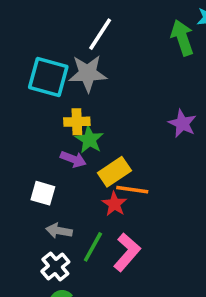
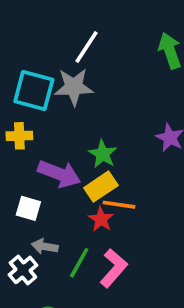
yellow cross: (77, 122) -> (19, 136), moved
green star: (89, 140) -> (103, 154), moved
purple arrow: (73, 159) -> (59, 174), size x1.6
white cross: (55, 267) -> (23, 270), moved

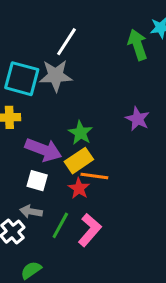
white square: (28, 208) -> (37, 181), moved

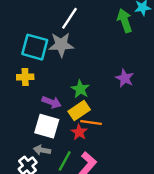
purple arrow: (43, 150) -> (52, 102), size x0.7
white square: (37, 181) -> (47, 126), size x1.5

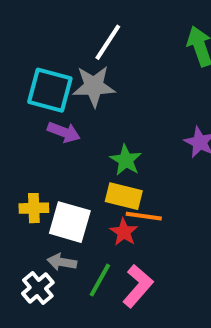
yellow cross: (25, 77) -> (34, 208), moved
purple arrow: (52, 102) -> (64, 132), moved
yellow rectangle: (79, 111) -> (124, 196), turned 48

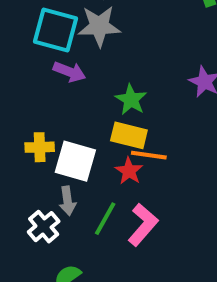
gray arrow: (62, 262) -> (67, 201), turned -108

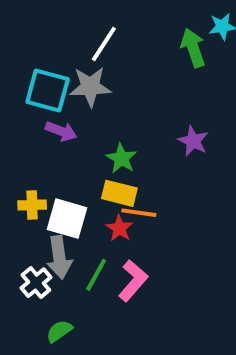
gray arrow: (67, 201) -> (59, 257), size x1.5

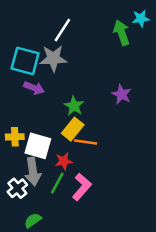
yellow rectangle: (119, 193) -> (73, 129), turned -65
red star: (119, 228) -> (64, 161), moved, turned 30

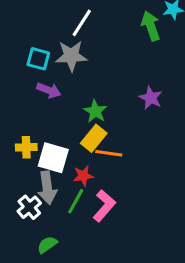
cyan square: (25, 61) -> (38, 59), size x0.7

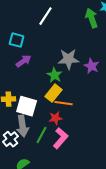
gray star: (71, 56) -> (69, 59), moved
purple arrow: (49, 90) -> (24, 61), turned -56
red star: (83, 176) -> (56, 118), moved

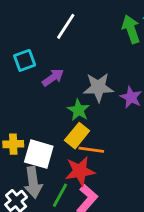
cyan square: (17, 40) -> (25, 60), turned -35
purple arrow: (24, 61) -> (53, 77), moved
red star: (56, 118) -> (80, 171), size x1.5

